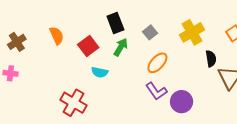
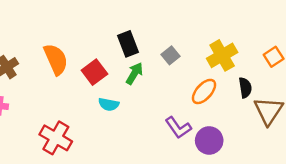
orange semicircle: (57, 36) -> (56, 59), size x1.4
orange ellipse: (157, 63) -> (204, 91), moved
red cross: (73, 103) -> (56, 138), moved

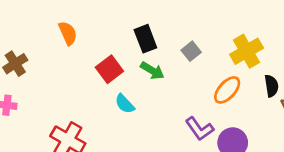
orange semicircle: (56, 59) -> (68, 33), moved, size x0.7
green arrow: (134, 73) -> (152, 71), turned 90
cyan semicircle: (109, 104) -> (125, 104), turned 36

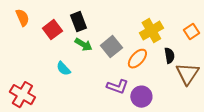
gray square: (191, 51) -> (111, 47), moved, size x1.5
red square: (109, 69) -> (52, 30), moved
purple L-shape: (199, 129) -> (117, 87), turned -35

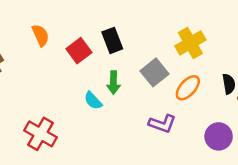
yellow cross: (151, 31) -> (190, 43), moved
green arrow: (83, 45) -> (114, 83), moved, turned 60
purple circle: (141, 97) -> (219, 136), moved

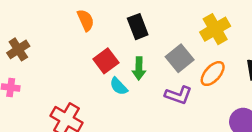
orange semicircle: (41, 35) -> (86, 20), moved
red square: (79, 51) -> (106, 61), moved
purple L-shape: (162, 124) -> (178, 95), moved

